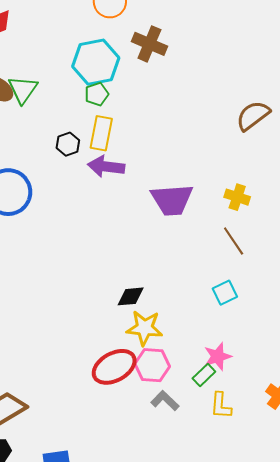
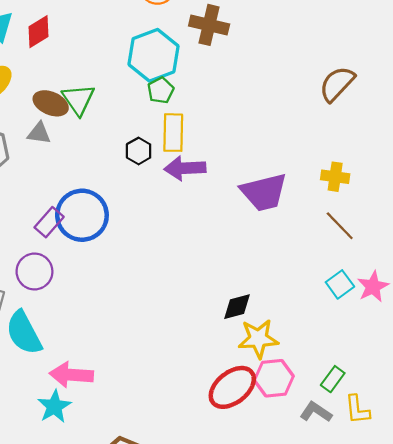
pink star: (218, 356) -> (373, 287), moved
gray L-shape: (165, 401) -> (316, 412), moved

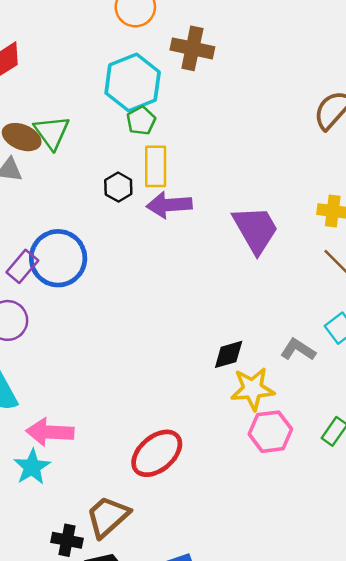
purple trapezoid: (264, 192) -> (256, 229), turned -105
red ellipse: (232, 387) -> (157, 453), moved
gray L-shape: (316, 412) -> (298, 350), moved

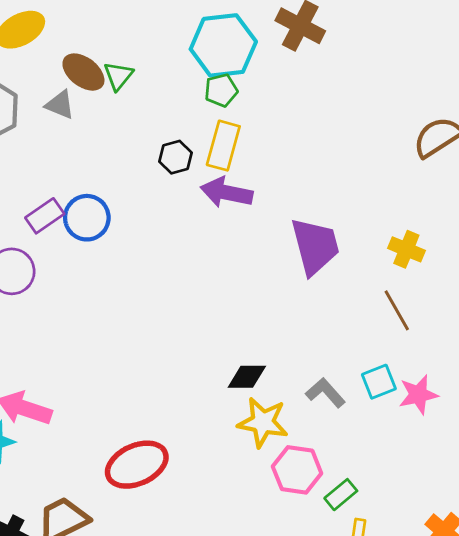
green triangle: (52, 132) -> (118, 76), size x0.7
blue circle: (58, 258) -> (87, 218), size x0.7
pink hexagon: (270, 432) -> (297, 470), moved

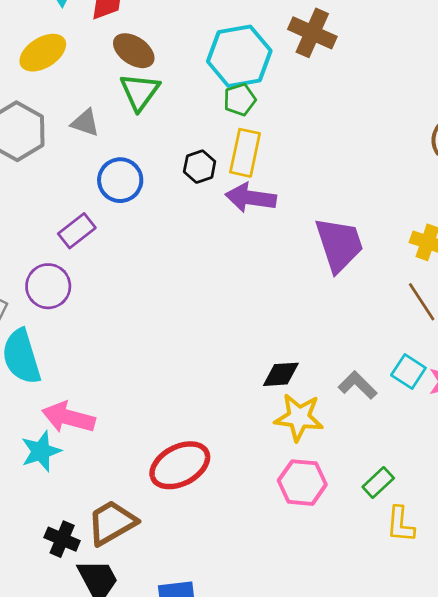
brown ellipse: (83, 72) -> (134, 51), moved
green triangle: (118, 76) -> (140, 92), size x1.4
blue circle: (87, 218) -> (120, 180), moved
cyan square: (379, 382) -> (408, 372), turned -32
pink hexagon: (297, 470) -> (302, 483), moved

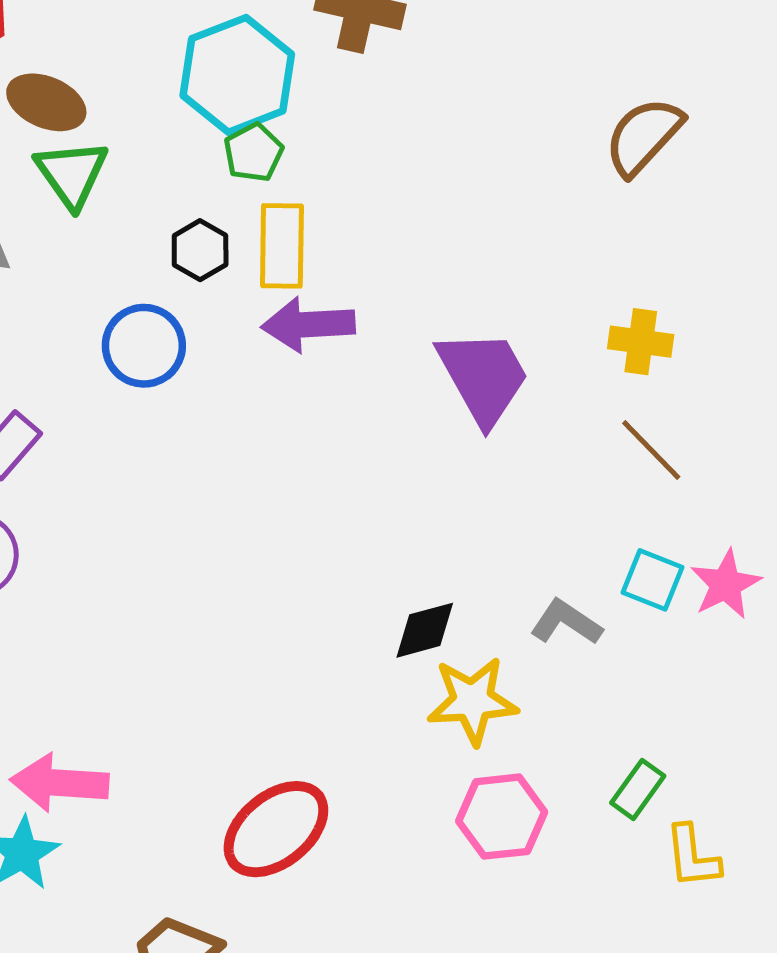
black hexagon: (200, 167) -> (200, 250), moved
blue circle: (120, 180) -> (144, 346), moved

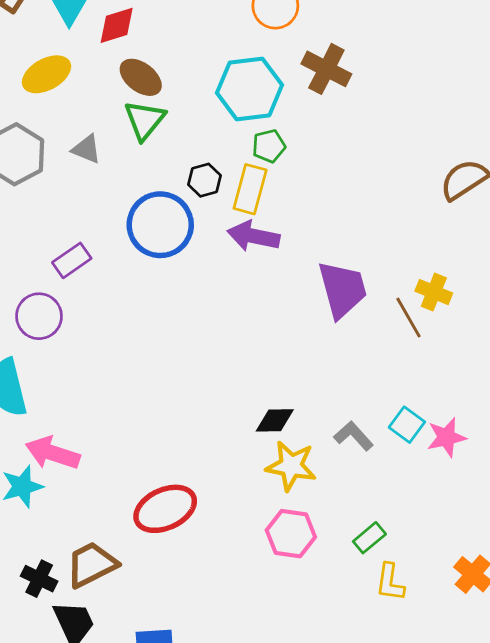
green pentagon: (253, 152) -> (269, 146), moved
blue circle: (144, 346) -> (160, 225), size x1.4
brown line: (651, 450) -> (408, 318), moved

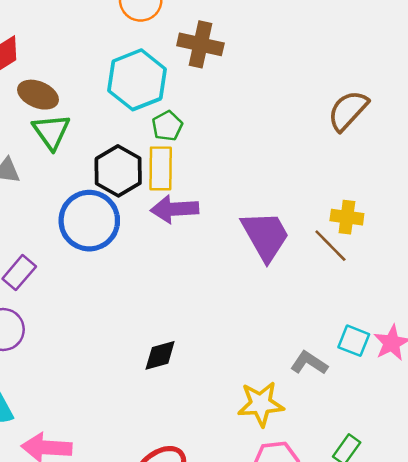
black hexagon: (204, 180) -> (118, 171), size x1.6
black diamond: (275, 420) -> (160, 355), moved

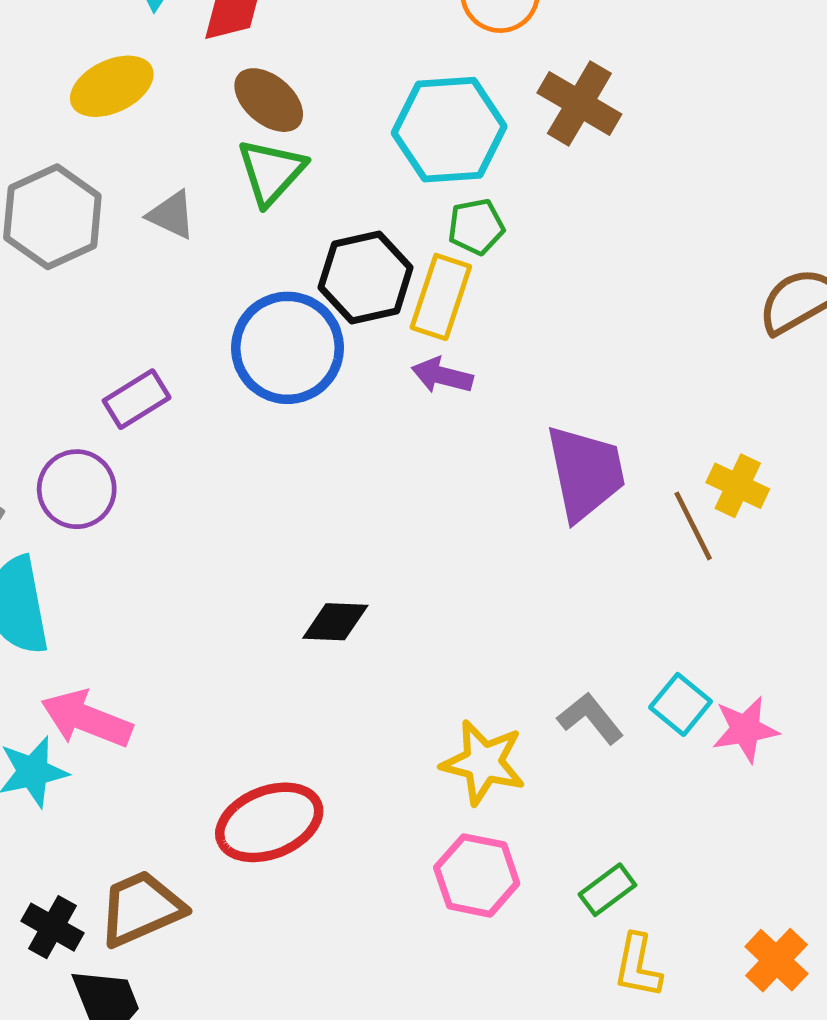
purple arrow: (174, 209) -> (442, 376), size x0.7

